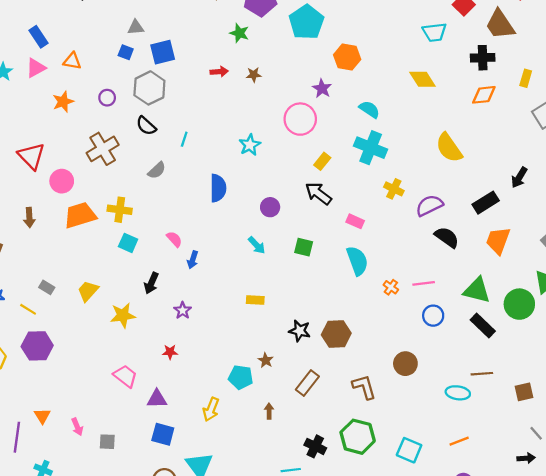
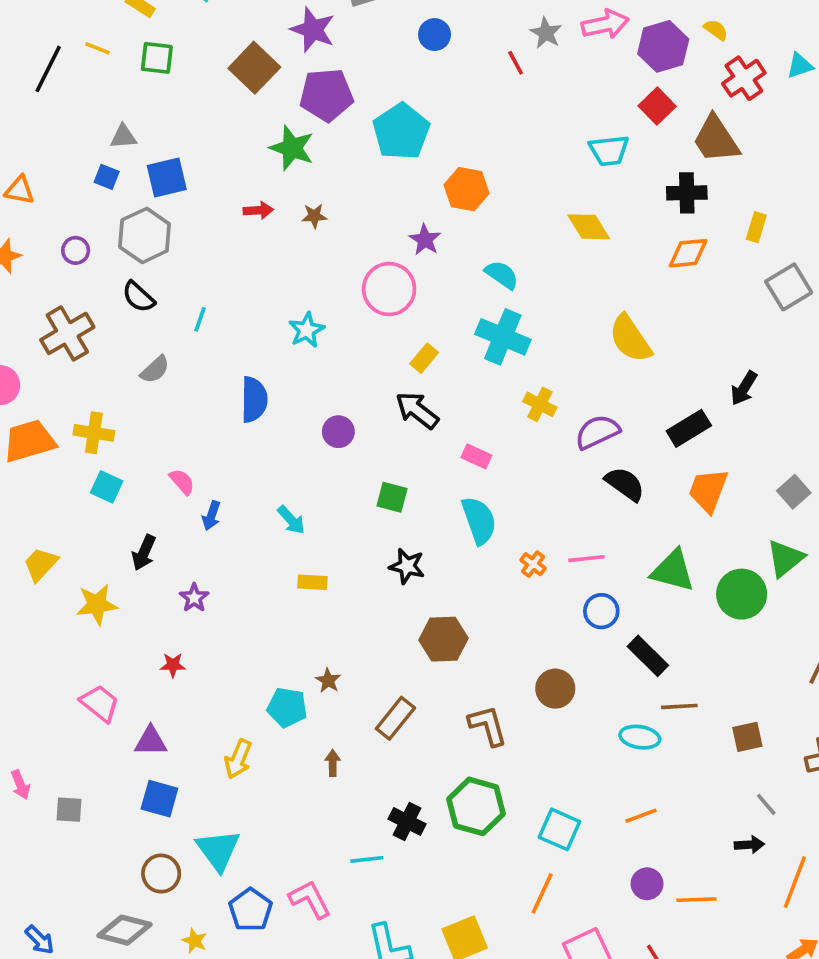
green star: (239, 33) -> (292, 148), size x1.4
cyan arrow: (257, 245) -> (291, 520), moved
black rectangle: (483, 326) -> (648, 656), moved
black star: (300, 331) -> (407, 566), moved

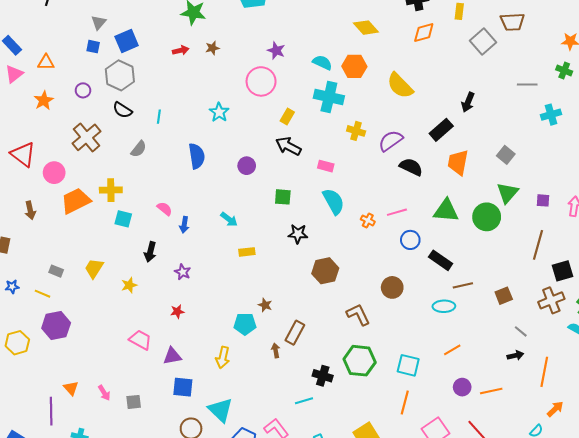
gray triangle: (123, 137) -> (99, 23), turned -35
orange hexagon: (467, 189) -> (354, 66), moved
yellow star: (97, 605) -> (129, 285), size x0.7
brown rectangle: (395, 718) -> (295, 333), moved

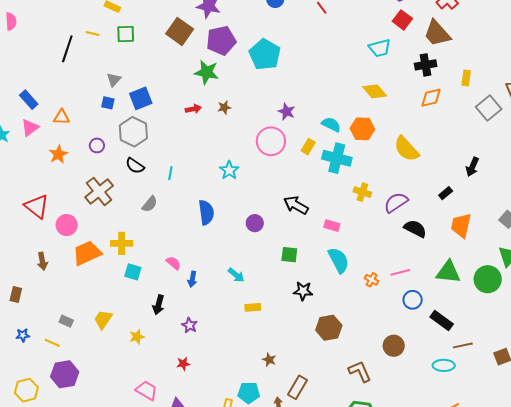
yellow rectangle: (287, 116) -> (308, 147), moved
black rectangle: (441, 130) -> (446, 193), size x0.6
cyan pentagon: (245, 324) -> (249, 393), moved

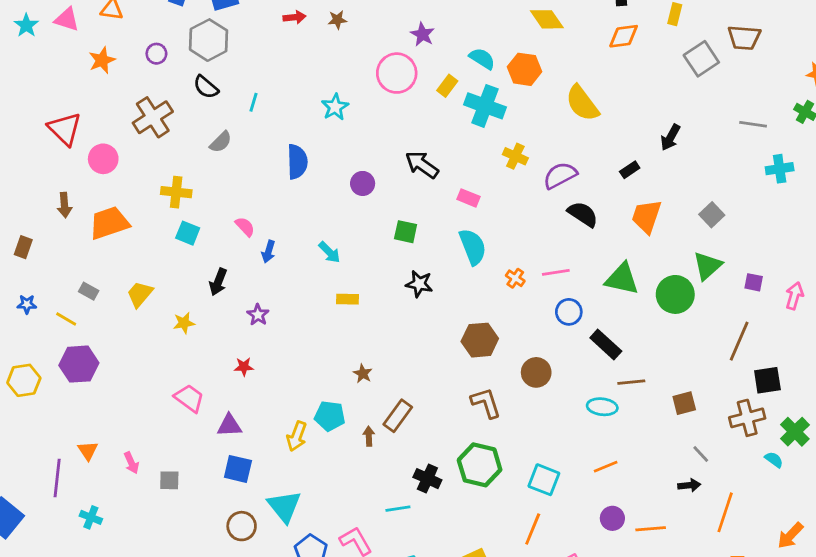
pink triangle: (30, 128) -> (67, 19), turned 48
orange trapezoid: (87, 253) -> (109, 223), moved
brown hexagon: (329, 328) -> (480, 340), moved

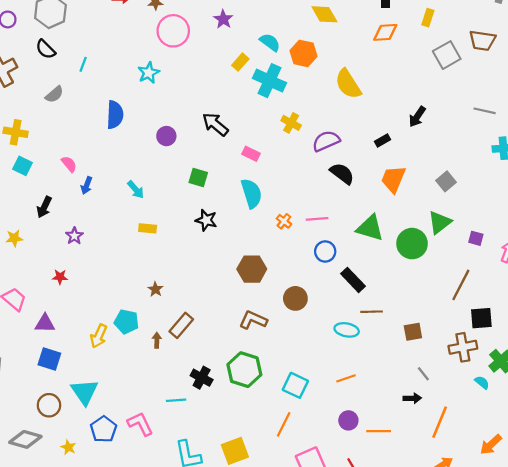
pink circle: (397, 73) -> (173, 31), moved
brown L-shape: (486, 403) -> (253, 320), turned -52

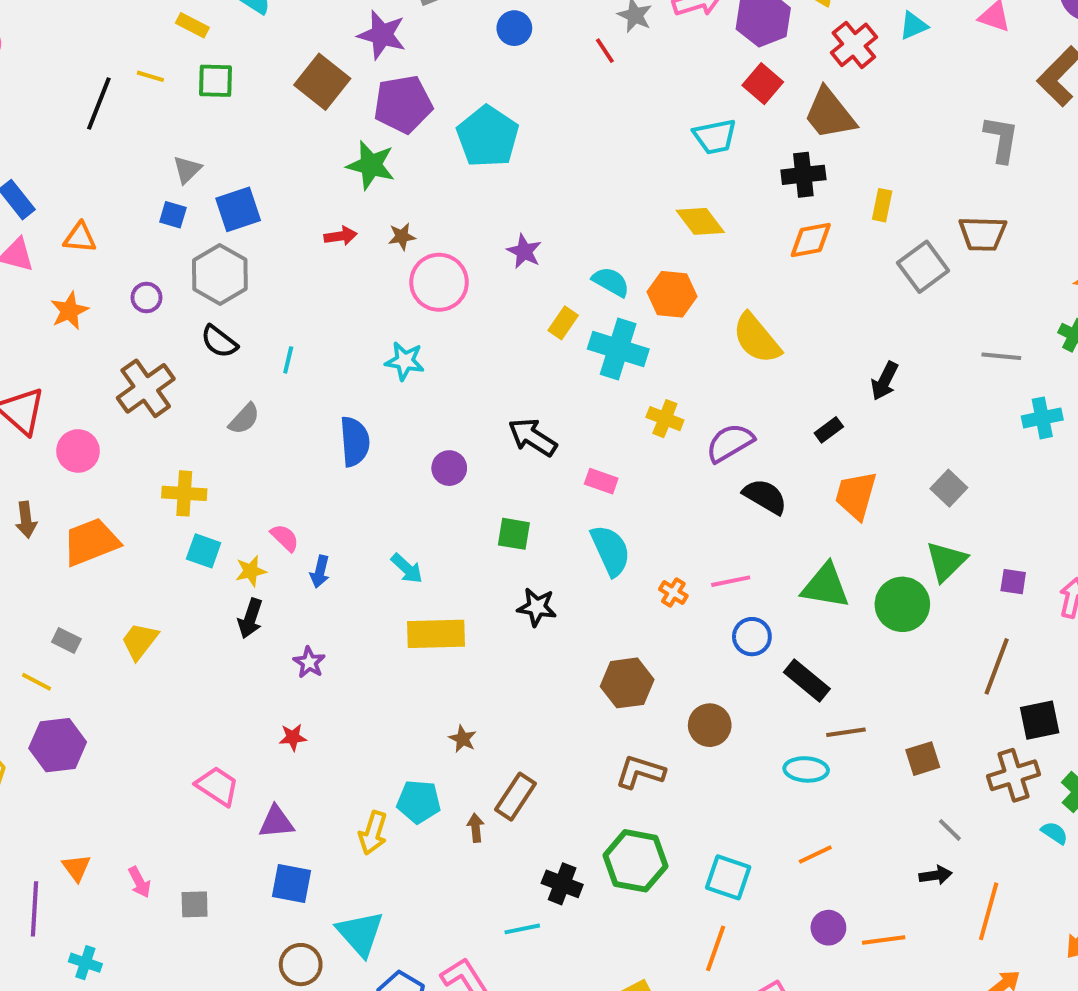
cyan star: (149, 73) -> (405, 361), turned -30
yellow rectangle: (148, 228) -> (436, 634), size x1.8
yellow star: (14, 238) -> (251, 571), moved

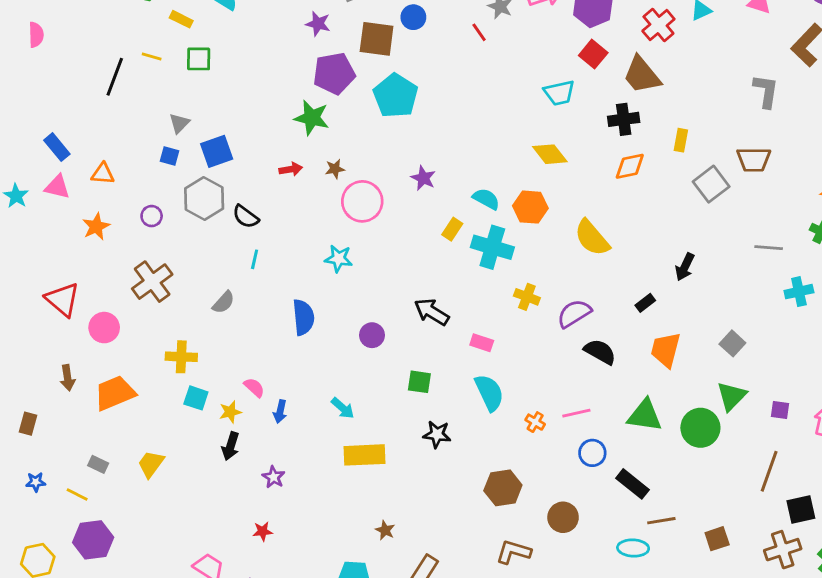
purple star: (382, 35) -> (318, 24), size x0.7
brown square: (322, 82) -> (377, 39), moved, turned -30
black semicircle: (219, 342) -> (246, 217), moved

